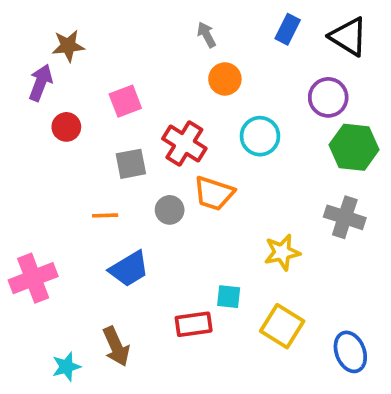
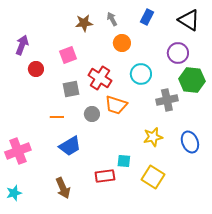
blue rectangle: (288, 29) -> (147, 17), moved
brown star: (68, 46) -> (84, 23), moved
gray cross: (345, 217) -> (167, 100), moved, turned -30
blue ellipse: (350, 352) -> (190, 142), moved
cyan star: (66, 367) -> (14, 193), moved

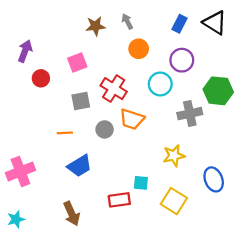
blue rectangle: (147, 17) -> (180, 24), moved
purple circle: (178, 53) -> (182, 60), moved
blue ellipse: (190, 142) -> (214, 179), moved

